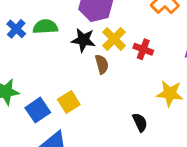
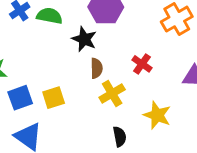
yellow cross: (114, 39) -> (112, 93), moved

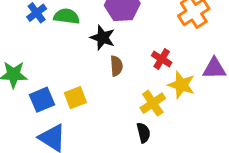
yellow cross: (112, 93) -> (153, 103), moved
yellow star: (157, 115) -> (181, 85), moved

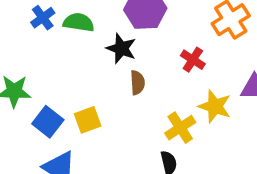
red cross: (162, 59) -> (193, 60), moved
blue square: (42, 100) -> (48, 122), turned -30

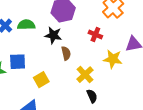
blue square: (48, 122) -> (18, 62), moved, turned -30
yellow cross: (180, 128) -> (85, 75), moved

